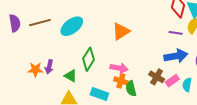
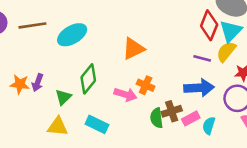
green triangle: (71, 76) -> (63, 97), turned 40
brown cross: (157, 77) -> (172, 111), turned 35
orange cross: (121, 81) -> (146, 85), moved
green semicircle: (131, 89) -> (157, 118), moved

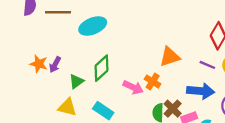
orange triangle: (133, 49) -> (170, 57), moved
brown cross: (172, 111) -> (173, 109), turned -36

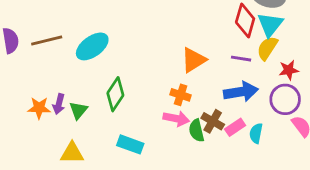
green triangle: (76, 81) -> (78, 110), moved
pink arrow: (133, 87) -> (176, 119), moved
yellow triangle: (67, 107) -> (72, 153), moved

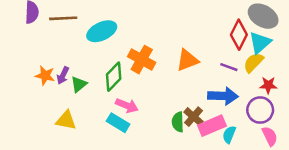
orange cross: (181, 95) -> (142, 60), moved, size x1.5
pink arrow: (176, 119) -> (127, 106), moved
pink rectangle: (235, 127) -> (212, 126), size x1.5

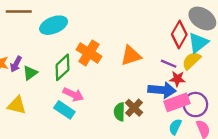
red star: (268, 85) -> (177, 79), moved
pink rectangle: (212, 126) -> (177, 102), moved
cyan semicircle: (229, 135) -> (175, 127), moved

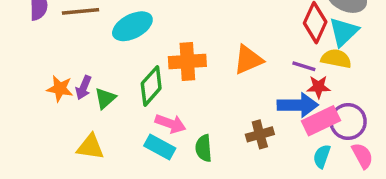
orange cross: (89, 53) -> (187, 62), turned -30
yellow semicircle: (191, 61) -> (336, 59), turned 60
brown cross: (134, 108) -> (260, 134), turned 36
green semicircle: (119, 112) -> (204, 148), moved

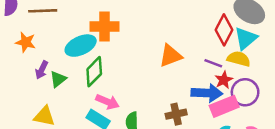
cyan ellipse: (132, 26) -> (81, 46), moved
orange cross: (187, 62) -> (105, 26), moved
red star: (319, 87) -> (224, 80), turned -30
orange star: (60, 89) -> (26, 42), moved
purple circle: (348, 122) -> (245, 92), moved

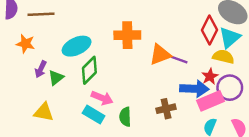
orange cross: (105, 26) -> (127, 35), moved
purple line: (213, 63) -> (179, 60), moved

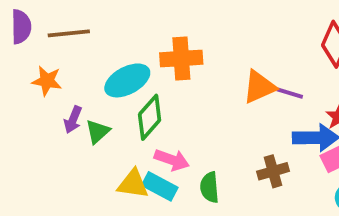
orange cross: (127, 35) -> (181, 59), moved
yellow triangle: (44, 112) -> (133, 184), moved

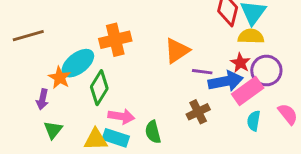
orange star: (47, 81) -> (60, 78), moved, turned 30
purple line: (290, 93) -> (202, 72), moved
green triangle: (98, 132) -> (53, 130), moved

